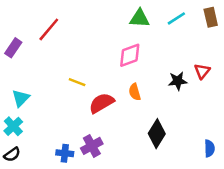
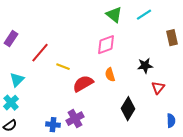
brown rectangle: (211, 17) -> (172, 38), moved
green triangle: (140, 18) -> (114, 15), turned 36
red line: (49, 29) -> (40, 53), moved
red triangle: (202, 71) -> (158, 88), moved

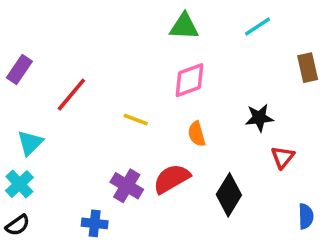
green triangle: (114, 15) -> (184, 26), moved, turned -36
yellow line: (63, 67) -> (136, 120), moved
red semicircle: (83, 84) -> (172, 179), moved
purple cross: (75, 119) -> (127, 186), moved, turned -30

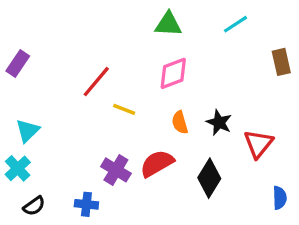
red line: (71, 95) -> (96, 82), moved
black star: (259, 118) -> (219, 122), moved, turned 30
red triangle: (283, 157) -> (258, 144), size x1.4
black semicircle: (18, 225) -> (34, 206), moved

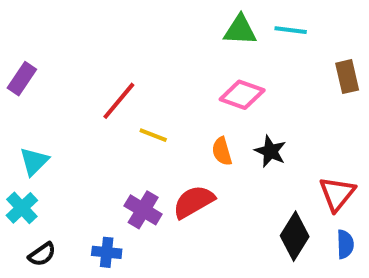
green triangle: (168, 24) -> (240, 30), moved
cyan line: (235, 24) -> (291, 30), turned 40
pink diamond: (173, 73) -> (242, 95), moved, turned 40
red triangle: (258, 144) -> (337, 194), moved
black diamond: (209, 178) -> (295, 236), moved

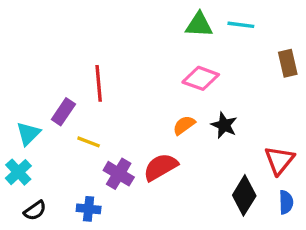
purple rectangle: (22, 79) -> (63, 112), moved
red line: (119, 101) -> (99, 83), turned -45
yellow line: (153, 135) -> (89, 142), moved
orange semicircle: (222, 151) -> (184, 125), turned 70

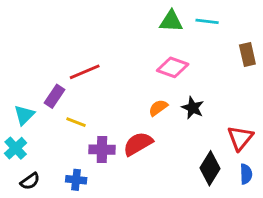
red line: (99, 83) -> (85, 72), turned 72
purple cross: (119, 174) -> (102, 150), turned -30

